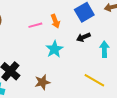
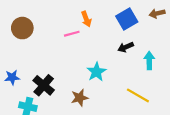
orange arrow: (55, 21) -> (86, 19), moved
cyan star: (54, 49) -> (96, 72), moved

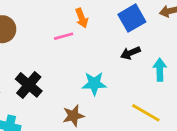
cyan star: (96, 72) -> (94, 84), turned 30
black cross: (44, 85) -> (29, 85), moved

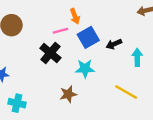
blue square: (132, 18) -> (88, 37), moved
black cross: (29, 85) -> (50, 53), moved

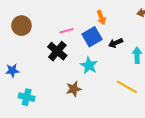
orange arrow: (75, 16) -> (101, 17), moved
cyan star: (85, 69) -> (89, 65), turned 30

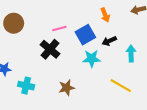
orange arrow: (101, 17) -> (105, 15), moved
cyan star: (89, 65) -> (92, 59), moved, turned -30
cyan cross: (27, 97) -> (26, 86), moved

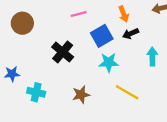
pink line: (59, 28) -> (79, 14), moved
black arrow: (109, 41) -> (131, 34), moved
yellow line: (121, 86) -> (127, 92), moved

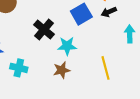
cyan star: (109, 62) -> (67, 46), moved
yellow line: (127, 92) -> (106, 68), turned 45

